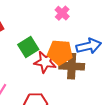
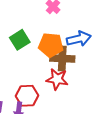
red star: (45, 62) -> (57, 79), moved

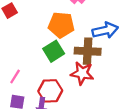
green square: (20, 40) -> (54, 51), moved
orange pentagon: (51, 45) -> (61, 25), moved

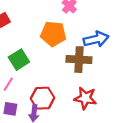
green square: (54, 51) -> (19, 60), moved
red star: (82, 73) -> (85, 98), moved

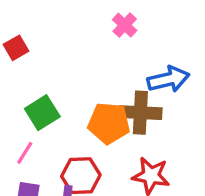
orange pentagon: (53, 34) -> (109, 123), moved

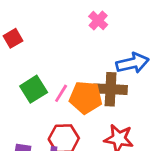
pink line: (25, 153) -> (61, 93), moved

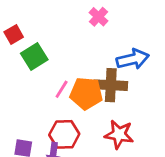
green square: (34, 89) -> (34, 56), moved

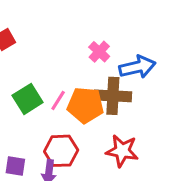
pink cross: (98, 17) -> (99, 52), moved
green square: (34, 56) -> (28, 99), moved

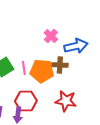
brown cross: (113, 96) -> (60, 65), size x0.7
pink line: (58, 100) -> (24, 68), turned -40

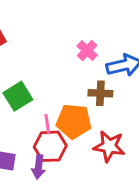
pink line: (24, 68) -> (47, 124), moved
orange pentagon: (42, 71) -> (74, 121), moved

